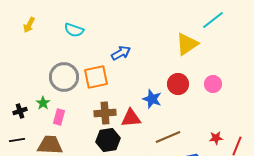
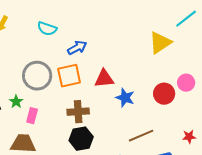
blue arrow: (121, 53) -> (77, 48), moved
red circle: (178, 84) -> (164, 94), moved
red triangle: (131, 118) -> (104, 79), moved

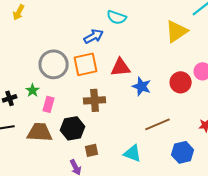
cyan semicircle: (47, 29) -> (117, 17), moved
black hexagon: (81, 139) -> (73, 128), moved

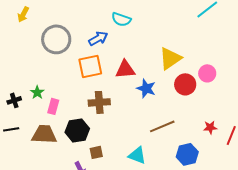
yellow triangle: (177, 31) -> (170, 58), moved
gray circle: (54, 64) -> (56, 39), moved

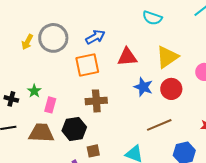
yellow arrow: (23, 14) -> (27, 42), moved
cyan semicircle: (121, 19) -> (152, 18), moved
red triangle: (125, 69) -> (127, 57), moved
red circle: (185, 84) -> (171, 89), moved
black cross: (14, 100) -> (11, 99), turned 32

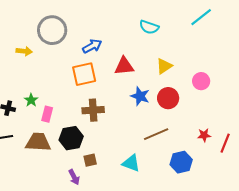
gray circle: (53, 38) -> (52, 30), moved
yellow arrow: (27, 42) -> (24, 51), turned -112
yellow triangle: (167, 57) -> (164, 66), size x0.7

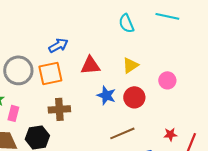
cyan line: (201, 17) -> (167, 16), turned 50
cyan semicircle: (149, 27) -> (126, 23), moved, turned 48
gray circle: (52, 30) -> (18, 70), moved

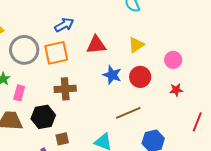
red star: (170, 134) -> (176, 90), moved

